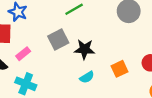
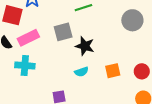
pink rectangle: (23, 54) -> (28, 38), size x1.5
cyan cross: (26, 84) -> (25, 66), turned -30

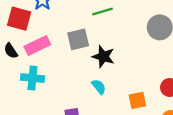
orange square: (113, 71) -> (137, 100), moved
cyan semicircle: (81, 72) -> (99, 87), turned -112

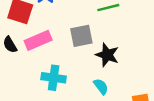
cyan cross: (32, 78) -> (54, 78), moved

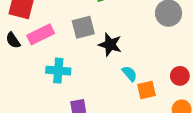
cyan semicircle: (101, 86) -> (129, 74), moved

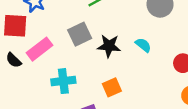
cyan semicircle: (129, 74) -> (143, 45), moved
orange square: (146, 90) -> (112, 87), moved

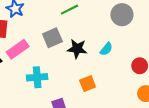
cyan semicircle: (143, 45) -> (106, 49), turned 88
orange square: (112, 87) -> (88, 84), moved

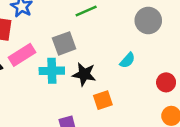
black star: (77, 49) -> (84, 74), moved
cyan cross: (37, 77) -> (52, 71), moved

